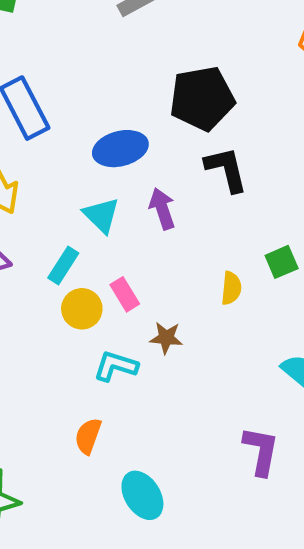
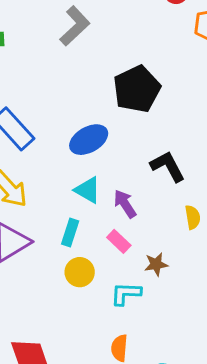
black L-shape: (226, 169) -> (168, 166), moved
purple arrow: (162, 209) -> (125, 204), moved
yellow circle: (82, 309) -> (80, 272), moved

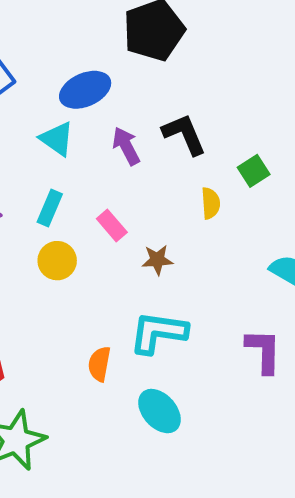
cyan triangle: (88, 190) -> (57, 139), moved
purple arrow: (125, 204) -> (126, 146), moved
cyan L-shape: (126, 294) -> (158, 333), moved, size x1.4

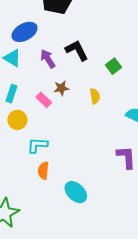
yellow semicircle: (211, 203) -> (95, 96), moved
brown star: (157, 260) -> (61, 88), moved
cyan L-shape: (158, 333) -> (37, 145), moved, size x0.7

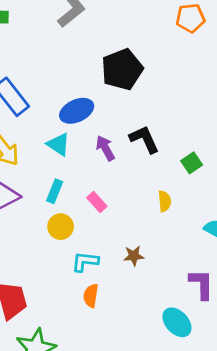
brown star: (61, 88) -> (134, 256), moved
cyan ellipse: (76, 192) -> (177, 322), moved

